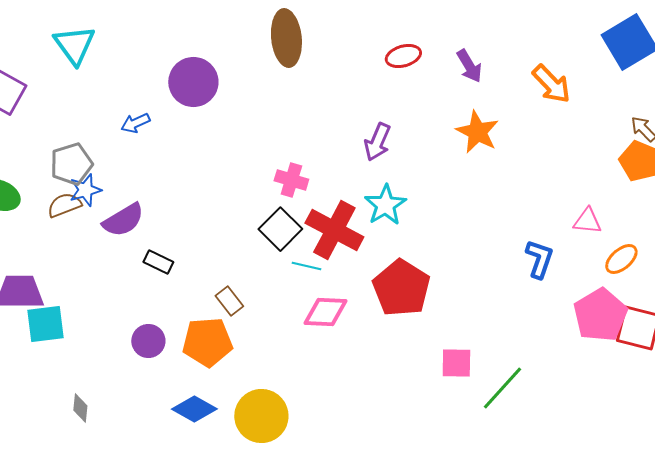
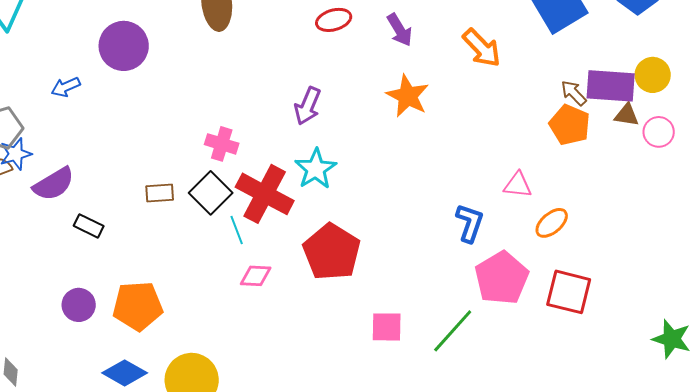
cyan line: (306, 266) -> (237, 230), turned 56
brown rectangle: (229, 301) -> (160, 193), moved, turned -56
pink diamond: (325, 312) -> (256, 276), size x0.7
pink pentagon: (600, 315) -> (502, 278), moved
green line: (502, 388) -> (453, 331), moved

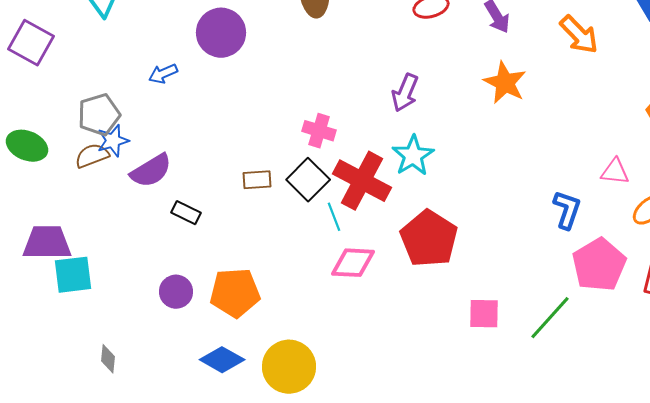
pink diamond: (256, 276) -> (353, 263), size x1.4

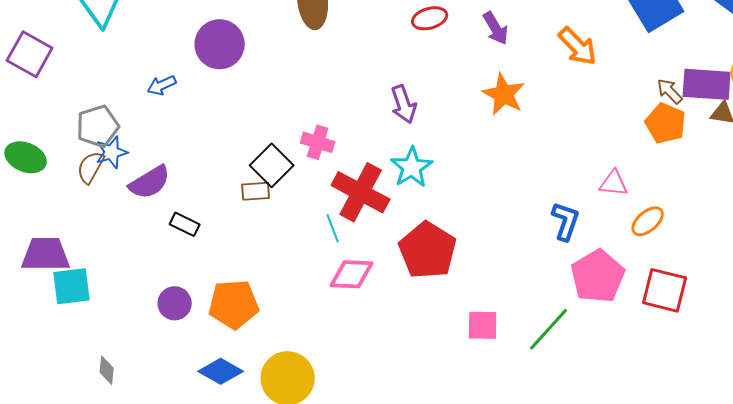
purple arrow: (405, 93) -> (404, 104), turned -42
brown semicircle: (92, 156) -> (91, 167), turned -40
black square: (308, 180) -> (272, 165), moved

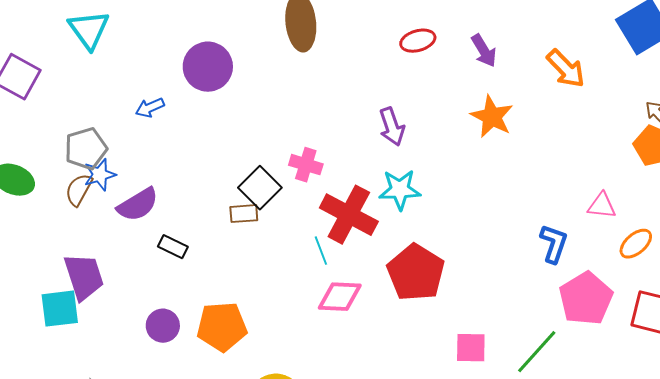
cyan star: (412, 167) -> (400, 190), turned 30
purple trapezoid: (46, 254) -> (84, 277), moved, turned 72

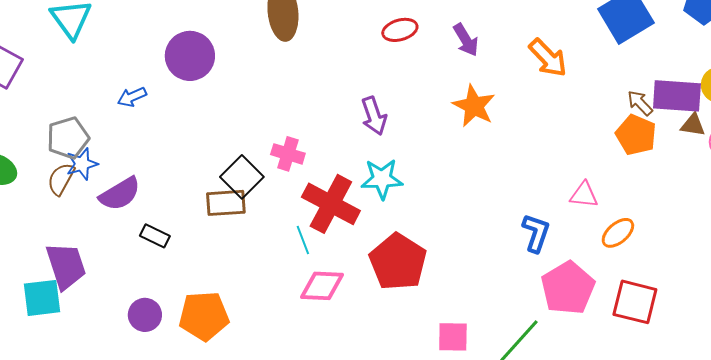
brown rectangle: (244, 214) -> (226, 203), size x1.4

